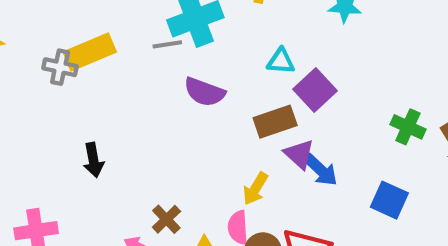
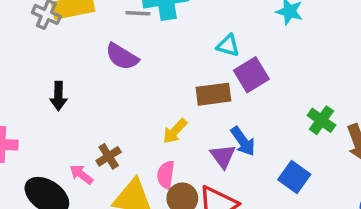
purple semicircle: (204, 92) -> (122, 57), moved
purple triangle: (299, 154) -> (223, 156), moved
yellow arrow: (255, 189) -> (175, 131), moved

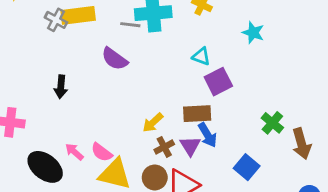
brown rectangle: (213, 94) -> (197, 114), moved
brown cross: (109, 156) -> (164, 147), moved
pink semicircle: (166, 175) -> (102, 152), moved, turned -65

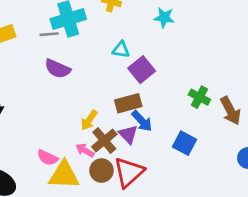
purple semicircle: (115, 59) -> (58, 69), moved
brown cross: (164, 147) -> (104, 141), size x1.4
pink arrow: (74, 152) -> (85, 150), moved

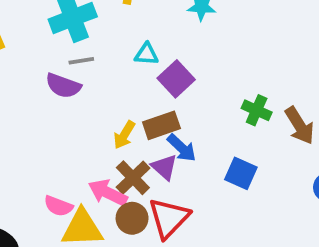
gray line: (49, 34) -> (81, 61), moved
yellow arrow: (89, 120) -> (124, 135), moved
pink arrow: (85, 150) -> (108, 193), size x1.5

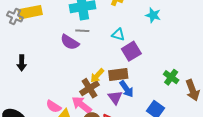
brown cross: (133, 178) -> (90, 88), moved

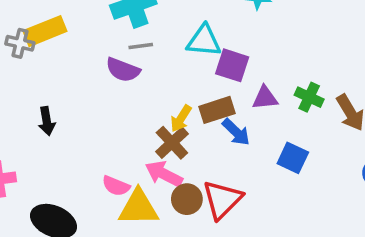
cyan triangle: (118, 35) -> (204, 41), size x1.5
purple square: (131, 51) -> (232, 65), turned -30
purple triangle: (115, 97) -> (265, 98), moved, turned -49

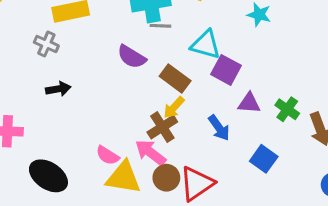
gray cross: (20, 43) -> (46, 44), moved
gray line: (141, 46) -> (160, 26), moved
brown rectangle: (217, 110) -> (175, 79), moved, turned 44
black arrow: (47, 121) -> (58, 89), turned -100

